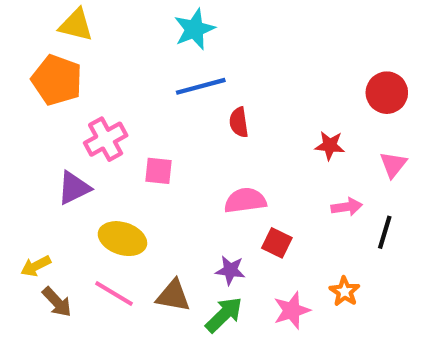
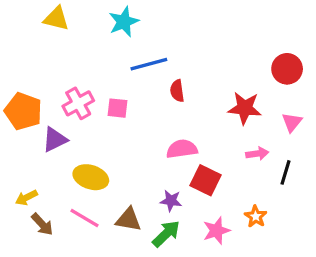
cyan star: (194, 29) -> (124, 22), moved
orange pentagon: (57, 80) -> (23, 111), moved
red star: (330, 146) -> (245, 108), size x1.5
pink square: (158, 171) -> (117, 108), moved
red square: (277, 243) -> (205, 180), size x1.4

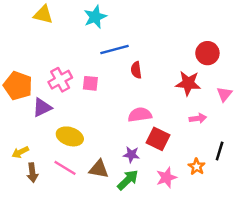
red circle: (287, 69) -> (207, 53), moved
black line: (286, 172) -> (220, 151), moved
brown arrow: (42, 224) -> (32, 173), turned 36

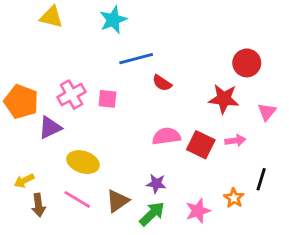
red semicircle: (136, 70) -> (162, 83), turned -49
red square: (158, 139) -> (201, 145), moved
brown triangle: (99, 169) -> (117, 201), turned -45

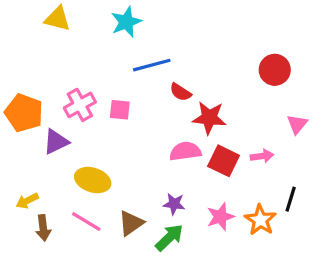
red star: (224, 99) -> (209, 118), moved
orange star: (234, 198) -> (260, 220), size x1.4
pink star: (198, 211) -> (220, 217), moved

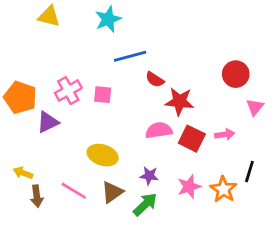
red circle: (275, 70) -> (236, 74), moved
yellow ellipse: (93, 180) -> (103, 155), moved
yellow arrow: (27, 201) -> (23, 173), turned 48

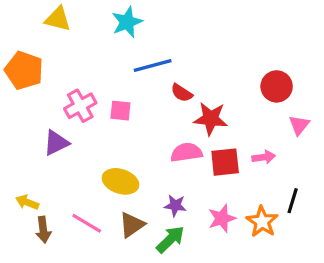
orange pentagon: (20, 97) -> (24, 70), moved
red square: (192, 139) -> (225, 162), turned -32

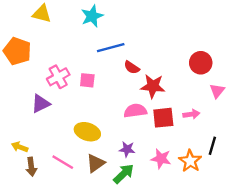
pink star: (222, 218) -> (161, 159), turned 30

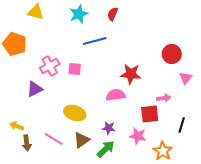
red semicircle: (132, 67) -> (113, 14), moved, turned 80
red square: (163, 118) -> (150, 114), moved
orange star: (190, 161) -> (163, 151), moved

